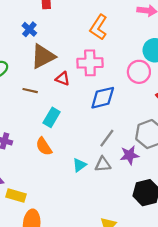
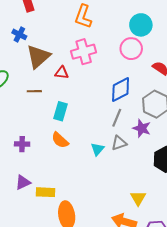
blue diamond: (103, 98) -> (121, 89), moved
purple star: (129, 155) -> (142, 128), turned -30

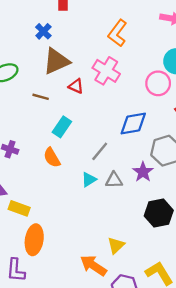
pink cross: (84, 52) -> (106, 71), turned 30
gray line: (117, 118) -> (100, 151), moved

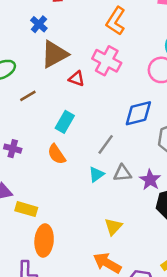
brown line: (41, 97) -> (28, 96), moved, turned -42
purple star: (143, 172) -> (150, 180), moved
yellow triangle: (116, 245) -> (113, 227), moved

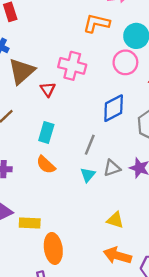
orange L-shape: (116, 21) -> (96, 23), moved, turned 84
red triangle: (77, 79) -> (48, 89), turned 49
yellow triangle: (113, 227) -> (115, 220), turned -42

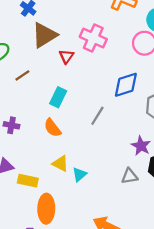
gray triangle: (112, 168) -> (130, 176), moved
cyan triangle: (88, 175) -> (79, 174), moved
yellow triangle: (115, 220) -> (60, 164), moved

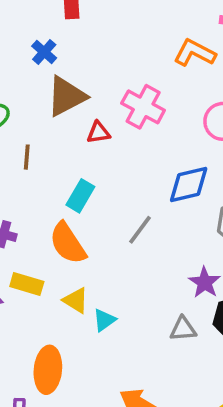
red triangle: (66, 56) -> (98, 133), turned 42
brown line: (22, 75) -> (27, 157), turned -56
orange semicircle: (52, 128) -> (68, 243), size x1.4
yellow rectangle: (28, 181) -> (27, 284), moved

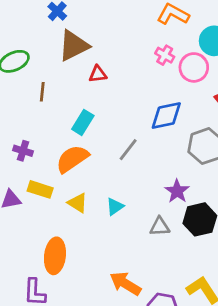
pink cross: (143, 107) -> (165, 55), moved, size x0.6
orange semicircle: (68, 243) -> (72, 159), turned 88
cyan triangle: (104, 320) -> (115, 207), moved

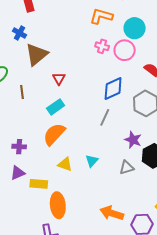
red triangle: (98, 74) -> (59, 79), moved, turned -40
cyan rectangle: (83, 122) -> (56, 107), turned 36
gray line: (128, 150) -> (105, 117), moved
purple cross: (23, 151) -> (19, 147), moved
yellow rectangle: (40, 189) -> (39, 184), moved

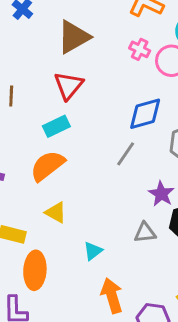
brown triangle: (37, 55) -> (74, 37), moved
red triangle: (59, 79) -> (68, 86), size x1.5
cyan triangle: (92, 161) -> (93, 251), moved
orange arrow: (112, 213) -> (112, 296), turned 45

